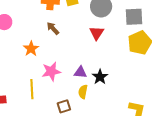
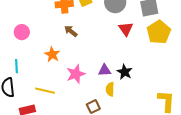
red triangle: (97, 33) -> (126, 29), moved
yellow line: (32, 89) -> (45, 91), moved, turned -66

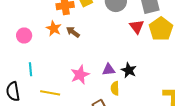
red triangle: (126, 29) -> (137, 27), moved
orange star: (52, 54) -> (54, 28), moved
cyan line: (16, 66) -> (30, 69), moved

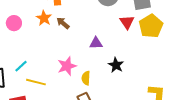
cyan line: (30, 69) -> (21, 66), moved, turned 48
purple triangle: (109, 70) -> (96, 43), moved
yellow semicircle: (115, 88) -> (86, 78), moved

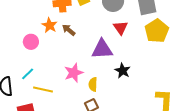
red triangle: (127, 22) -> (121, 28), moved
pink circle: (14, 23) -> (31, 42), moved
purple triangle: (96, 43) -> (102, 49), size x1.6

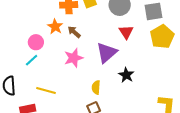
purple triangle: (102, 49) -> (107, 53), turned -40
pink star: (74, 73) -> (74, 58), moved
cyan line: (28, 74) -> (32, 60), moved

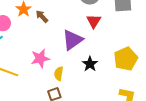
yellow pentagon: (162, 37) -> (126, 59), moved
pink star: (74, 58) -> (40, 58), moved

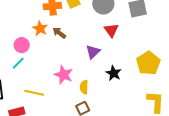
purple triangle: (72, 40) -> (93, 52), size x0.7
pink star: (40, 58) -> (64, 75), turned -30

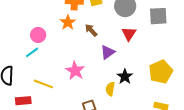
orange star: (40, 28) -> (68, 22), moved
brown arrow: (59, 33) -> (91, 30), moved
yellow semicircle: (84, 87) -> (110, 89), moved

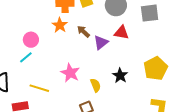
red triangle: (129, 34) -> (121, 33), turned -49
purple triangle: (108, 52) -> (101, 42), moved
yellow semicircle: (110, 89) -> (96, 85), moved, turned 152

